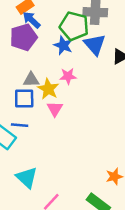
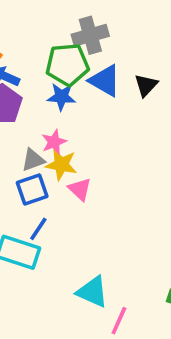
pink star: (68, 76) -> (54, 142), moved
blue line: (20, 125) -> (38, 229), turned -42
cyan triangle: (27, 178) -> (92, 292), moved

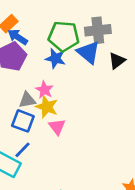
gray cross: (90, 35) -> (98, 30), moved
pink star: (54, 142) -> (44, 90), turned -30
blue square: (32, 189) -> (23, 121), turned 30

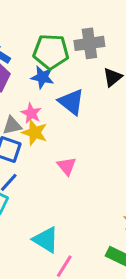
blue triangle: (88, 52) -> (71, 102), moved
pink triangle: (57, 127) -> (67, 166), moved

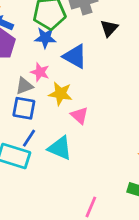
yellow star: (35, 133) -> (60, 94), moved
cyan triangle: (46, 240) -> (60, 148), moved

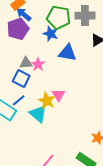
blue triangle: (75, 56) -> (67, 53), turned -36
pink star: (40, 72) -> (38, 64), moved
yellow star: (60, 94) -> (47, 101), moved

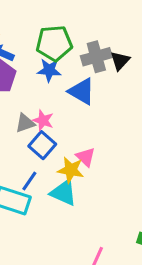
gray cross: (85, 16) -> (96, 57), moved
blue triangle: (67, 53) -> (82, 91), turned 36
blue square: (21, 79) -> (42, 145), moved, turned 30

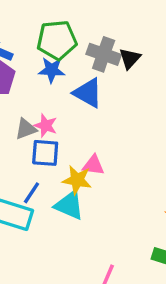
gray cross: (96, 57) -> (104, 54), turned 36
blue square: (42, 145) -> (45, 153), turned -36
pink triangle: (86, 157) -> (93, 165), turned -35

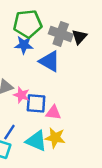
pink star: (46, 126) -> (21, 95), moved
blue square: (45, 153) -> (36, 103), moved
yellow star: (77, 180) -> (55, 138), moved

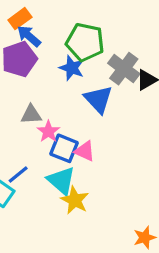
pink triangle: (53, 113) -> (85, 151), moved
cyan triangle: (36, 141) -> (61, 181), moved

